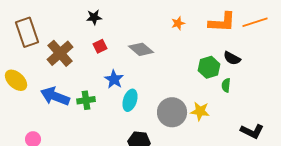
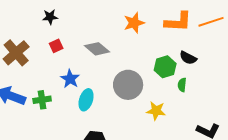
orange star: (178, 23) -> (134, 23), size x1.5
gray circle: (172, 112) -> (128, 85), moved

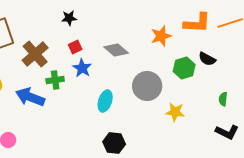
orange star: (134, 23) -> (161, 36), moved
blue star: (70, 79) -> (82, 68), moved
green semicircle: (182, 85) -> (223, 99), moved
green cross: (42, 100) -> (55, 80), moved

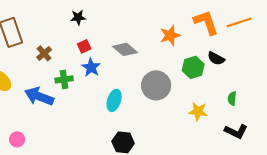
orange L-shape: (197, 23) -> (206, 22), turned -112
brown cross: (35, 54) -> (44, 53), size x0.6
yellow star: (175, 112) -> (198, 111), moved

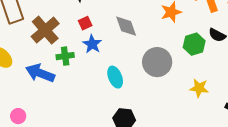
gray diamond: (125, 49) -> (126, 26), turned 30
brown cross: (44, 53) -> (45, 30), size x1.8
cyan ellipse: (114, 100) -> (115, 77), turned -40

